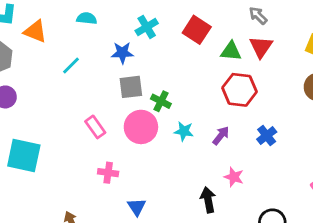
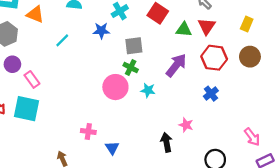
gray square: (131, 87) -> (134, 46), moved
red hexagon: (239, 90) -> (214, 58), moved
pink rectangle: (95, 127) -> (32, 79), moved
purple arrow: (221, 136) -> (176, 65), moved, size x1.6
pink cross: (108, 173) -> (88, 131), moved

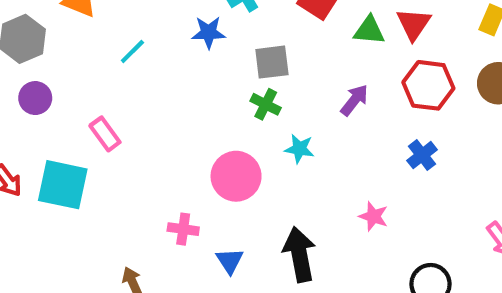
purple arrow: (176, 65) -> (354, 100), size x0.7
pink rectangle: (32, 79) -> (105, 134), moved
pink circle: (115, 87) -> (236, 176), moved
black arrow: (166, 142) -> (299, 254), moved, size x1.4

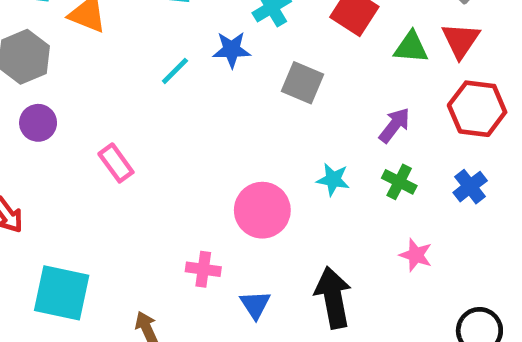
cyan line: (132, 52) -> (175, 71), moved
gray square: (272, 62) -> (302, 83), turned 30
green cross: (266, 104) -> (399, 182), moved
cyan square: (63, 185) -> (62, 293), moved

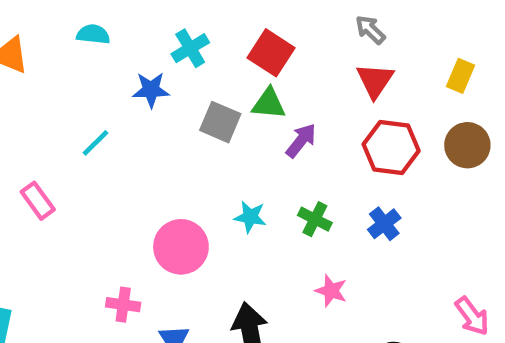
green triangle: (411, 47) -> (269, 104), moved
cyan line: (175, 71) -> (95, 143), moved
purple arrow: (394, 125) -> (301, 141), moved

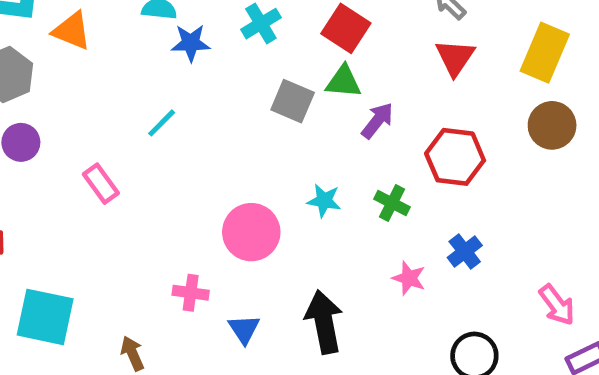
yellow rectangle: (460, 76) -> (545, 53), size x1.6
blue star: (151, 90) -> (191, 43), moved
red hexagon: (391, 147) -> (455, 157), moved
blue cross: (384, 224) -> (465, 252), moved

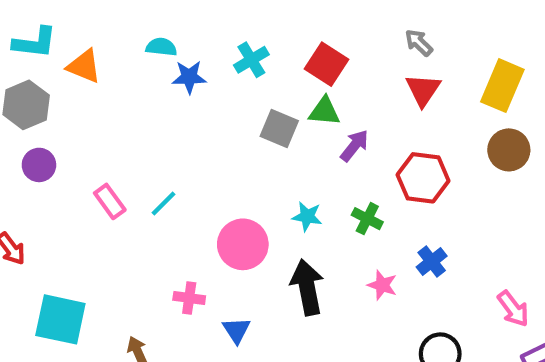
cyan line: (162, 123) -> (163, 204), moved
black arrow: (324, 322) -> (307, 287), moved

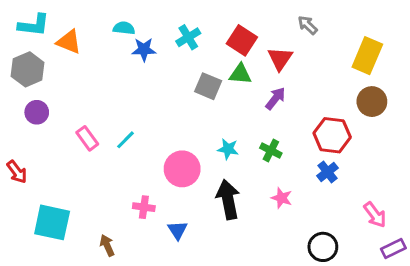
red triangle: (423, 90) -> (280, 59), moved
purple arrow: (354, 146) -> (275, 98), moved
red hexagon: (423, 178) -> (332, 135), moved
blue cross: (432, 262) -> (328, 172), moved

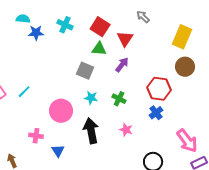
cyan cross: (188, 37) -> (65, 25), turned -35
gray square: (208, 86) -> (85, 71), moved
pink arrow: (375, 215) -> (187, 141), size x1.4

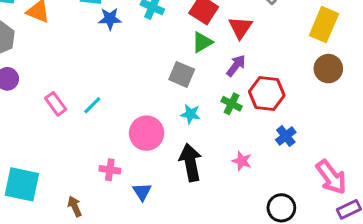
green triangle: (99, 49) -> (202, 42), turned -35
red hexagon: (159, 89) -> (267, 93), moved
green cross: (119, 99) -> (232, 104), moved

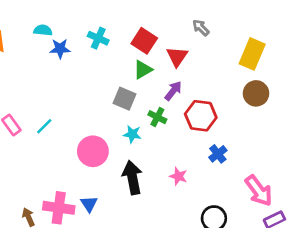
green cross: (232, 104) -> (157, 117), moved
pink cross: (110, 170) -> (59, 208), moved, size x1.6

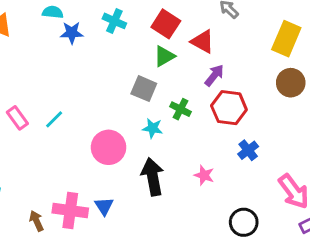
red triangle: (177, 57) -> (203, 42), turned -35
purple arrow: (173, 91) -> (214, 75), moved

